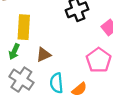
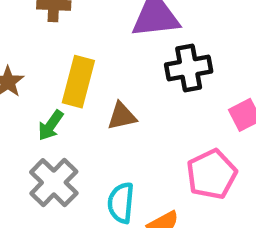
brown triangle: (44, 55) -> (122, 116), moved

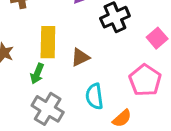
cyan semicircle: (121, 203) -> (94, 96), moved

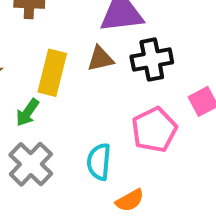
brown triangle: (80, 57) -> (100, 59), moved
pink pentagon: (145, 80) -> (154, 130), moved

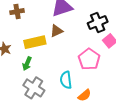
black cross: (152, 60) -> (98, 22), moved
yellow rectangle: (52, 73) -> (35, 42), turned 75

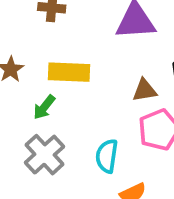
brown triangle: (56, 31) -> (145, 90), moved

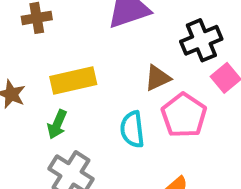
cyan semicircle: (107, 156) -> (132, 129), moved

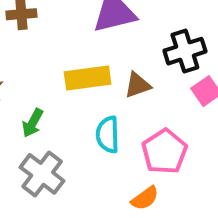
yellow rectangle: (73, 81) -> (88, 78), moved
pink pentagon: (184, 115) -> (165, 152), moved

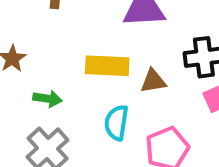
green arrow: (33, 123) -> (47, 99), turned -120

